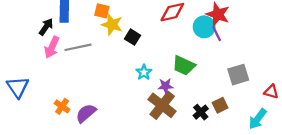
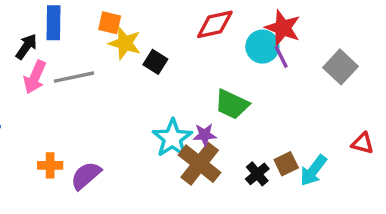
cyan star: (144, 72) -> (172, 138), moved, size x1.6
gray square: (238, 75) -> (340, 67), moved, turned -30
orange cross: (62, 106) -> (50, 165), turned -35
cyan arrow: (258, 119) -> (313, 170), moved

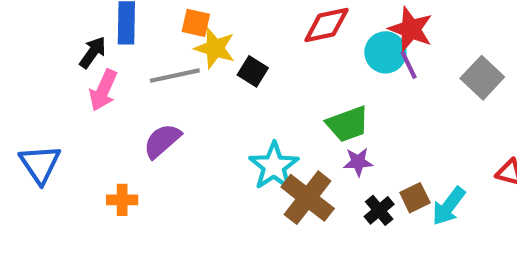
gray line: (74, 77) -> (175, 76), moved
green trapezoid: (232, 104) -> (348, 124), turned -45
purple star: (205, 135) -> (358, 162), moved
purple semicircle: (86, 176) -> (162, 141), moved

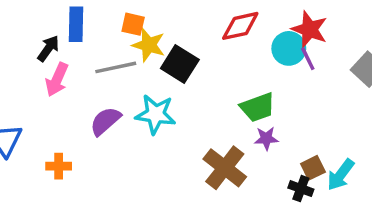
black square: (253, 71) -> (180, 64), size x1.5
cyan star: (274, 166) -> (156, 114), moved, turned -30
orange cross: (122, 200) -> (59, 166), moved
black cross: (379, 210) -> (301, 189), moved, turned -30

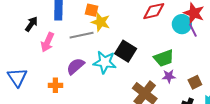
black arrow: (48, 48) -> (31, 24), moved
black square: (180, 64) -> (126, 51), moved
orange cross: (59, 166) -> (55, 85), moved
brown square: (313, 168) -> (195, 82), moved

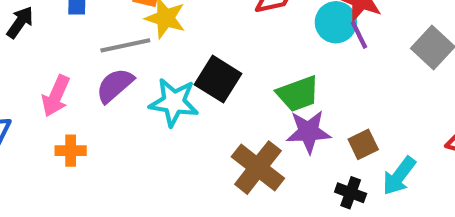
pink arrow: (47, 42) -> (56, 96), moved
purple semicircle: (76, 66) -> (115, 85), moved
purple star: (169, 76) -> (308, 132), size x1.5

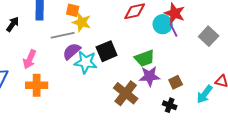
black square: (218, 79) -> (107, 51), turned 35
purple semicircle: (115, 85) -> (72, 51), moved
orange cross: (71, 151) -> (37, 85), size x1.5
cyan arrow: (399, 176) -> (205, 94), moved

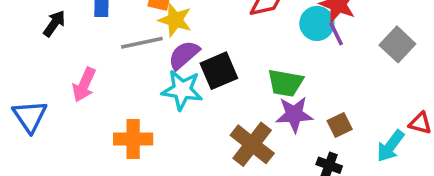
purple semicircle: (72, 51) -> (184, 55), moved
green trapezoid: (145, 58) -> (285, 83), turned 30
orange cross: (37, 85) -> (133, 139), moved

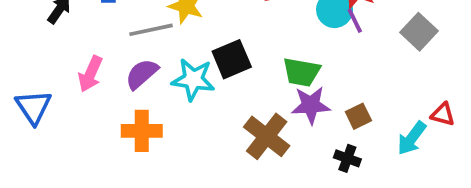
purple semicircle: (184, 55) -> (142, 74), moved

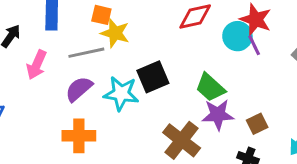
green trapezoid: (302, 72) -> (210, 87), turned 32
pink arrow: (90, 74) -> (37, 65), moved

